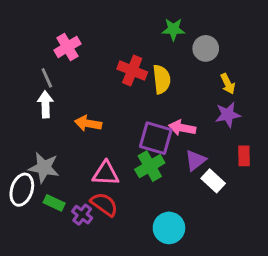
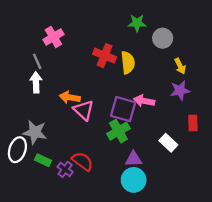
purple triangle: (195, 160) -> (134, 159), moved, turned 36
pink triangle: (106, 173) -> (84, 110), moved, turned 40

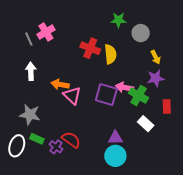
gray line: (37, 61) -> (29, 39), moved
green cross: (118, 131) -> (139, 95), moved, turned -30
white ellipse: (17, 150) -> (17, 146), moved

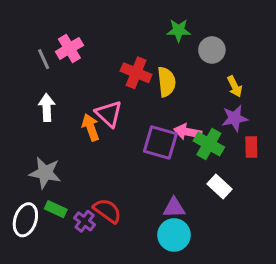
orange arrow: (60, 84) -> (91, 127), turned 60
pink triangle: (72, 95) -> (109, 114), moved
red rectangle: (167, 107) -> (251, 147), moved

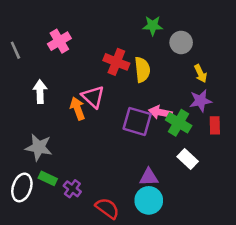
gray line: (44, 59) -> (15, 50), moved
red semicircle: (107, 211) -> (107, 208), moved

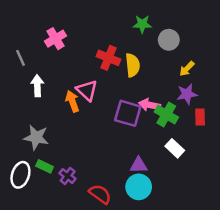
gray line: (15, 50) -> (20, 58), moved
yellow arrow: (201, 74) -> (187, 69), turned 70

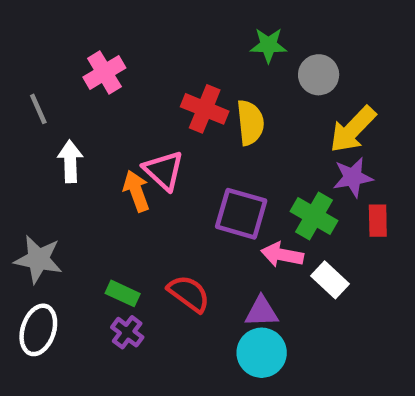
yellow arrow: (187, 69) -> (353, 129), size x1.6
pink arrow: (149, 105) -> (282, 255), moved
gray star: (36, 137) -> (38, 259), moved
green rectangle: (45, 166) -> (123, 293), moved
red semicircle: (100, 194) -> (189, 293), moved

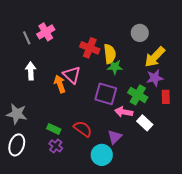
green star: (268, 45) -> (115, 67), moved
gray line: (38, 109) -> (27, 38), moved
purple triangle: (262, 312) -> (115, 137), turned -42
cyan circle: (262, 353) -> (102, 155), moved

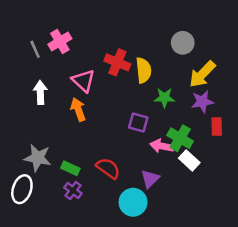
green star: (115, 67) -> (164, 98), moved
pink triangle: (72, 75) -> (83, 81), moved
purple square: (106, 94) -> (138, 123), size x0.7
green cross: (138, 95) -> (180, 138), moved
gray star: (17, 114) -> (38, 158), moved

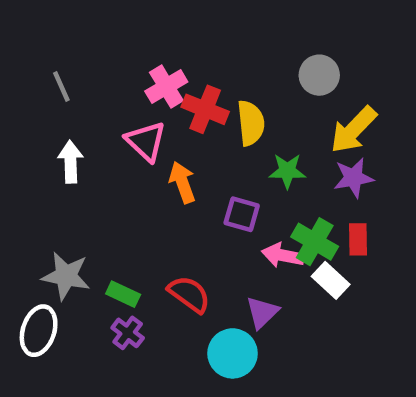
pink cross: (60, 42) -> (166, 86), moved
orange arrow: (78, 109) -> (182, 182), moved
red rectangle: (217, 126) -> (358, 239), moved

